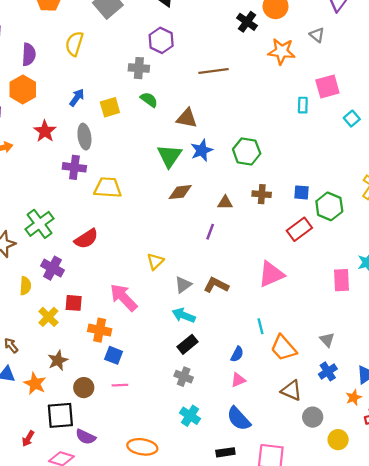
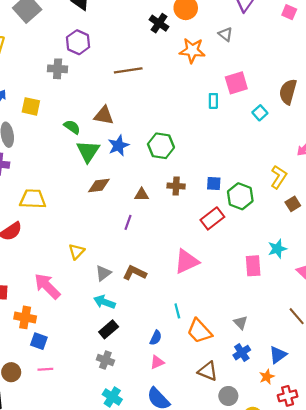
green semicircle: (149, 100) -> (72, 127), moved
yellow square: (110, 107) -> (31, 106), turned 30
yellow trapezoid: (108, 188) -> (33, 199), moved

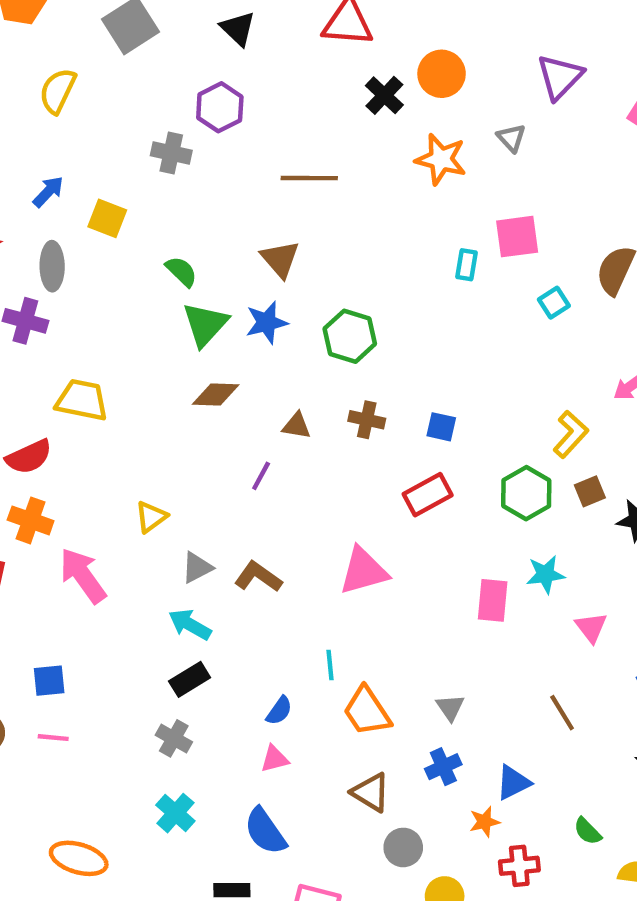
brown triangle: (104, 115) -> (280, 259), moved, turned 30
green hexagon: (240, 196) -> (526, 493), moved
orange cross: (25, 317) -> (31, 520), moved
blue square: (39, 341) -> (49, 681), turned -35

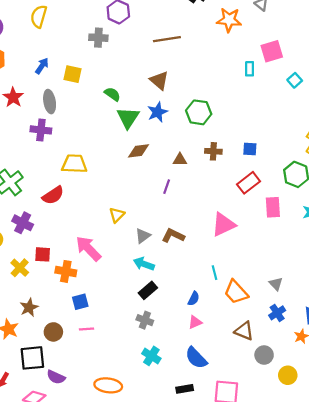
orange cross: (31, 520) -> (66, 271), moved
pink rectangle: (493, 600) -> (273, 207), moved

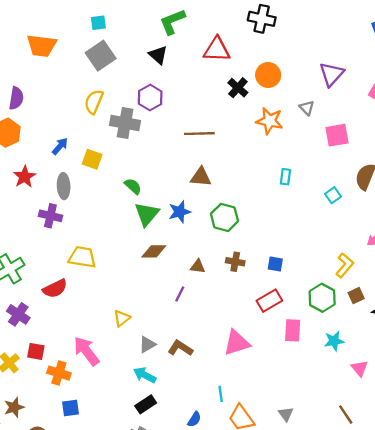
yellow semicircle: (39, 16) -> (94, 102), moved
gray cross: (98, 38) -> (125, 123), size x1.4
pink square: (272, 51) -> (337, 135), moved
brown triangle: (159, 80) -> (201, 177), moved, turned -42

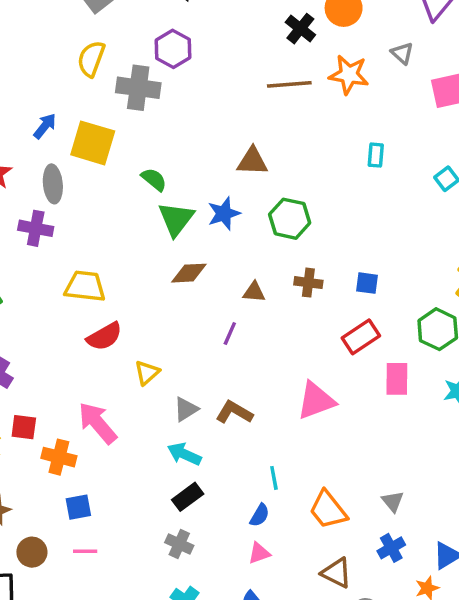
brown line: (199, 134) -> (289, 84), moved
yellow square: (92, 159) -> (93, 143), size x1.5
red semicircle: (55, 289) -> (104, 336), moved
cyan line: (221, 394) -> (274, 478), moved

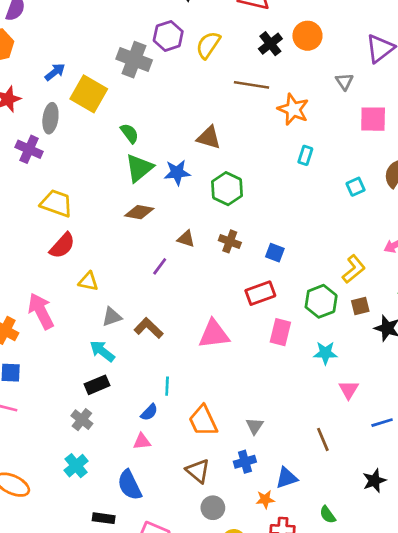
yellow semicircle: (91, 59) -> (208, 45), moved
orange star: (349, 75) -> (293, 109), moved
red semicircle: (104, 336) -> (62, 246), turned -32
yellow triangle: (147, 373) -> (88, 281), turned 40

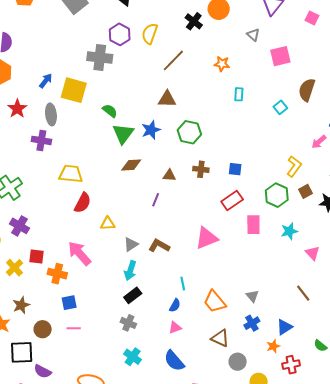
brown line: (252, 85) -> (173, 60), moved, turned -40
orange star: (293, 109) -> (222, 64), size x0.7
cyan arrow: (102, 351) -> (130, 271), turned -96

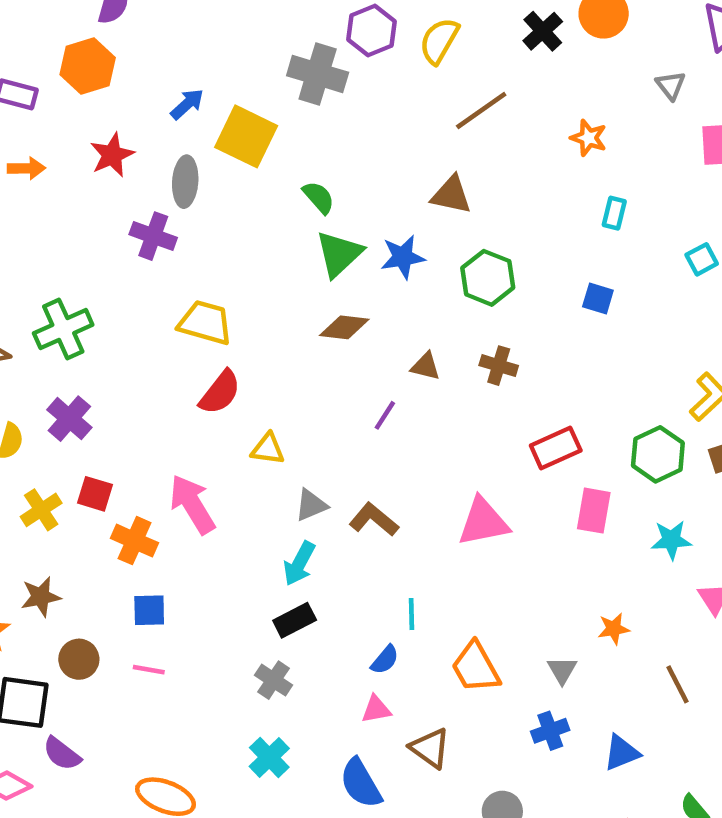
blue square: (235, 169) -> (598, 299), moved
brown triangle: (220, 338) -> (430, 748), moved
orange star: (273, 346) -> (614, 629), moved

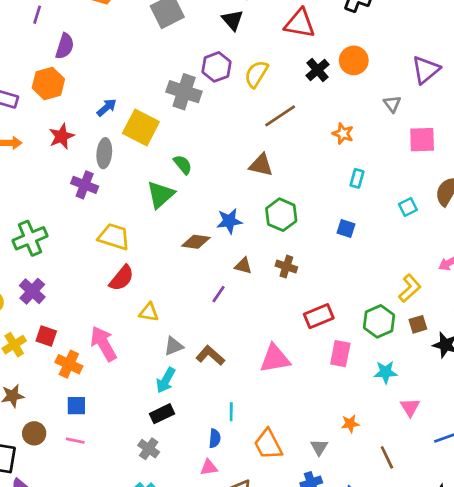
green triangle: (339, 254) -> (161, 195), moved
blue star: (403, 257) -> (229, 221), moved
blue semicircle: (385, 660) -> (215, 438), turned -36

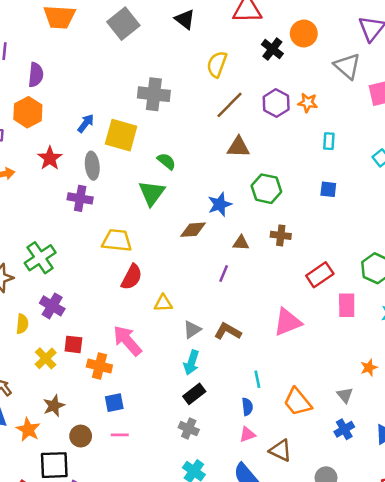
purple hexagon: (217, 67) -> (276, 103), moved
gray triangle: (392, 104) -> (347, 66), size x1.6
brown line: (280, 116) -> (229, 105), moved

